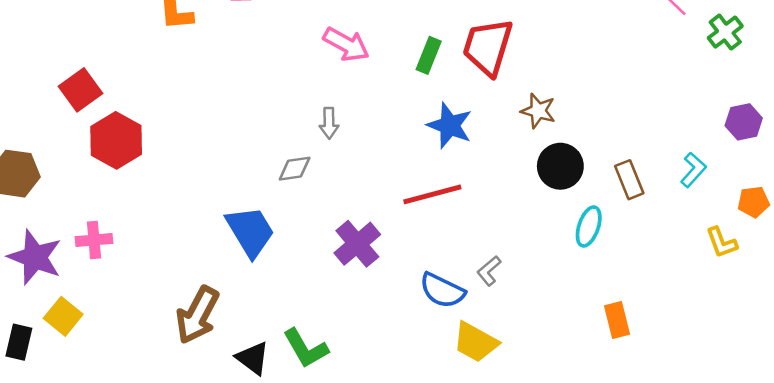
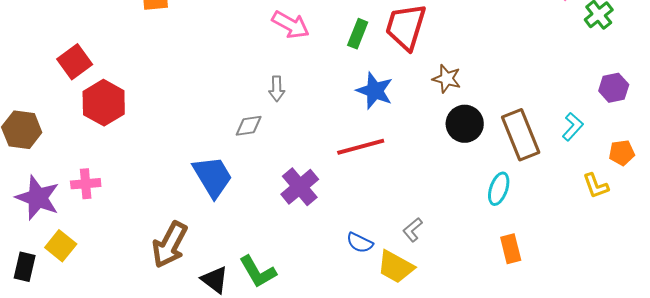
brown rectangle: (629, 180) -> (521, 135), size x1.6
cyan ellipse: (589, 226) -> (499, 189), moved
gray L-shape: (489, 271) -> (413, 230), moved
blue semicircle: (442, 290) -> (360, 243), moved, size x0.7

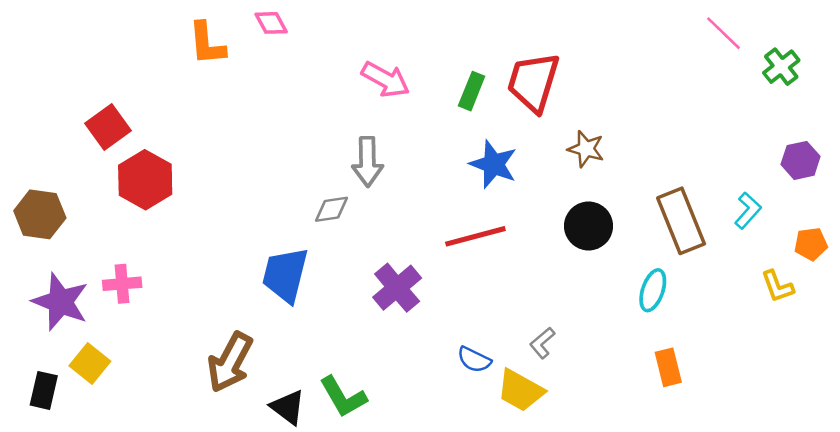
gray arrow: (277, 89) -> (368, 162), size x1.5
black circle: (465, 124) -> (589, 226), moved
blue trapezoid: (213, 177) -> (285, 275), turned -135

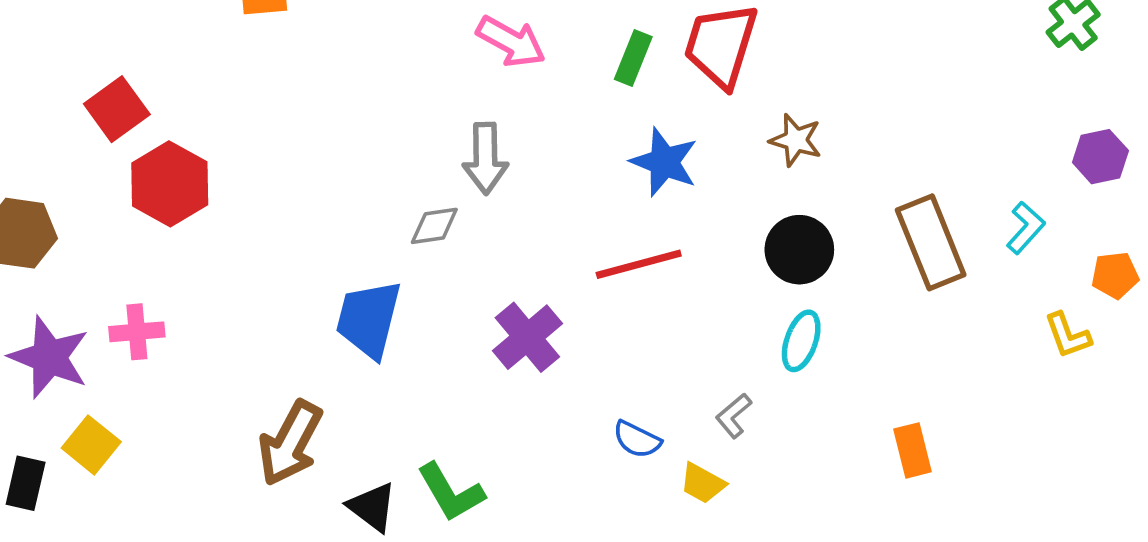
cyan ellipse: (653, 290) -> (801, 341), moved
yellow trapezoid: (520, 390) -> (703, 483), size x0.7

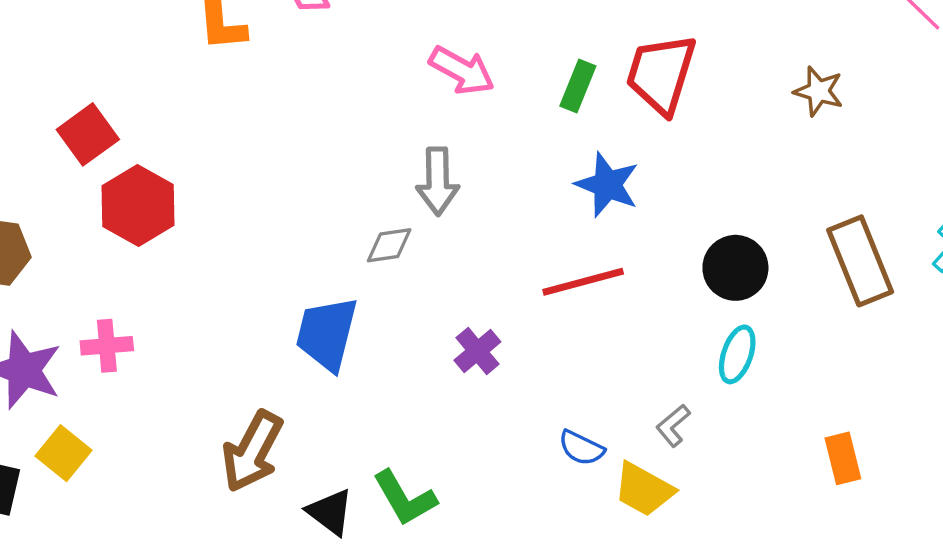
brown star: (796, 140) -> (819, 91), moved
purple cross: (527, 337) -> (477, 351), size x0.7
yellow trapezoid: (703, 483) -> (644, 490), size x1.4

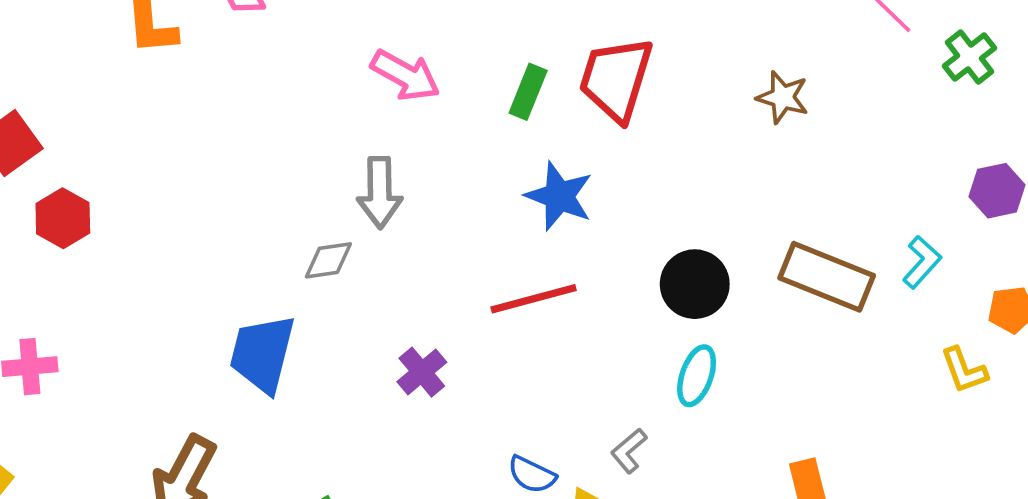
red hexagon: (138, 205) -> (63, 218), size x0.7
brown rectangle: (860, 261) -> (827, 277), turned -46

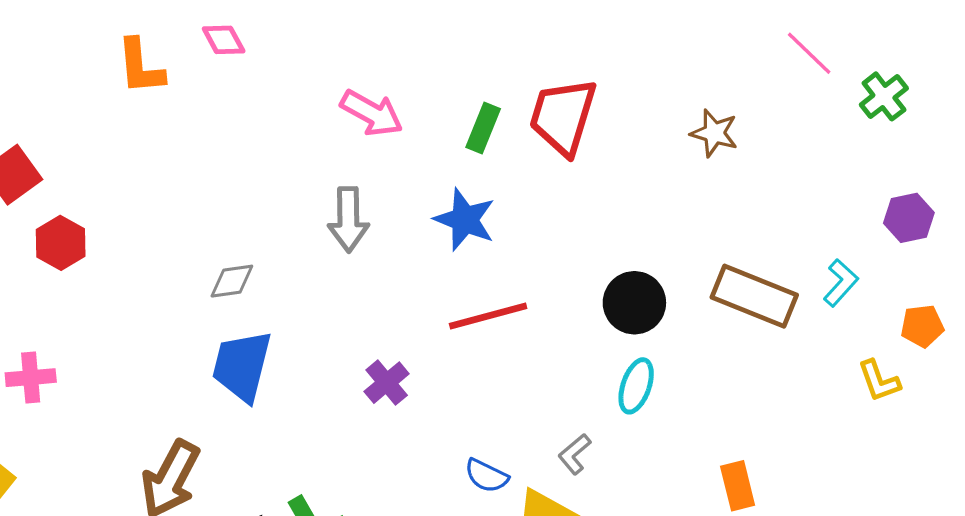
blue star: (559, 196) -> (465, 220), moved
gray diamond: (328, 260) -> (232, 281), moved

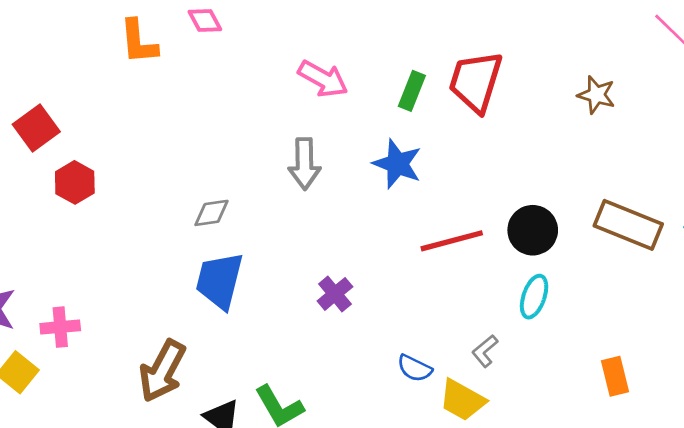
red line: (488, 316) -> (452, 241), moved
pink cross: (31, 378) -> (60, 327), moved

